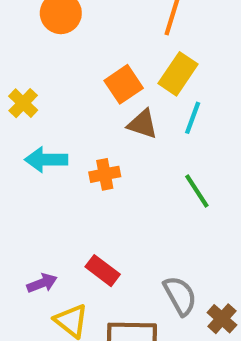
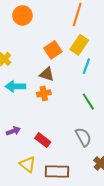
brown triangle: (142, 124) -> (47, 74), moved
purple arrow: (42, 283) -> (13, 131), moved
gray semicircle: (180, 296) -> (83, 137), moved

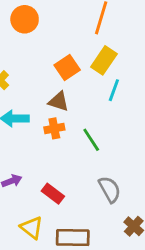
green line: (88, 102) -> (91, 140), moved

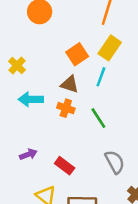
cyan line: (114, 90) -> (101, 77), moved
orange cross: (54, 128) -> (66, 108), turned 30

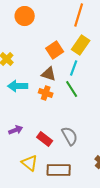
green line: (98, 118) -> (72, 89), moved
gray semicircle: (115, 162) -> (70, 136), moved

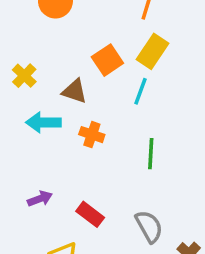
brown triangle: (49, 74) -> (75, 91), moved
green line: (72, 89) -> (151, 154), moved, turned 36
gray semicircle: (70, 136) -> (149, 226), moved

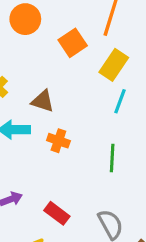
orange square: (107, 60) -> (73, 43), moved
cyan line: (140, 91) -> (120, 101), moved

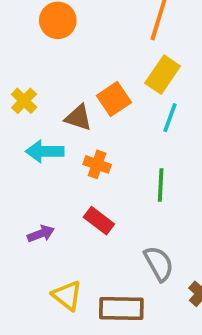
orange square: (73, 43) -> (114, 99), moved
red rectangle: (57, 213) -> (99, 221), moved

